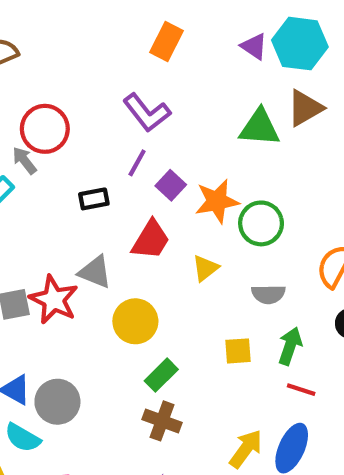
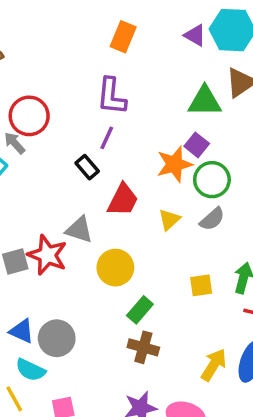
purple L-shape: (147, 113) -> (111, 96), turned 48
purple square: (171, 185) -> (197, 145), moved
black rectangle: (94, 199) -> (87, 167), moved, turned 65
gray semicircle: (268, 294) -> (212, 219), moved, turned -36

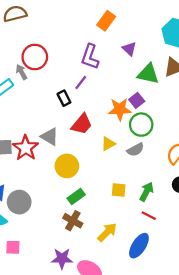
purple triangle: (195, 35) -> (129, 49), moved
yellow arrow: (214, 365) -> (107, 232), moved

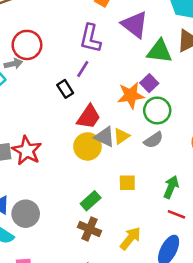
purple triangle: (129, 49) -> (135, 25), size x1.6
gray arrow: (21, 72) -> (13, 64), turned 112
gray triangle: (50, 137) -> (105, 137), moved
yellow circle: (67, 166) -> (88, 146), moved
yellow square: (119, 190) -> (127, 183), moved

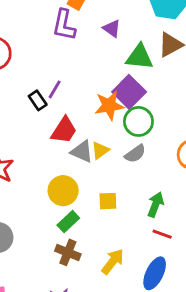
purple triangle: (135, 25) -> (112, 28), size x0.6
purple L-shape: (90, 38) -> (64, 25), moved
purple line: (83, 69) -> (55, 89), moved
purple square: (149, 83) -> (129, 92), size x1.6
yellow circle: (88, 146) -> (63, 191), moved

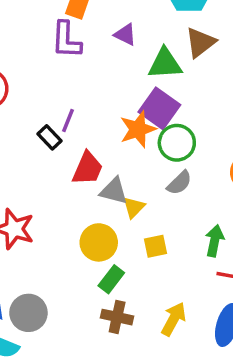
yellow triangle: (100, 150) -> (134, 207), moved

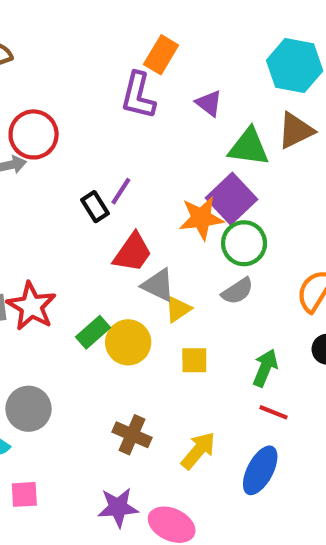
green rectangle: (111, 279) -> (93, 332), moved

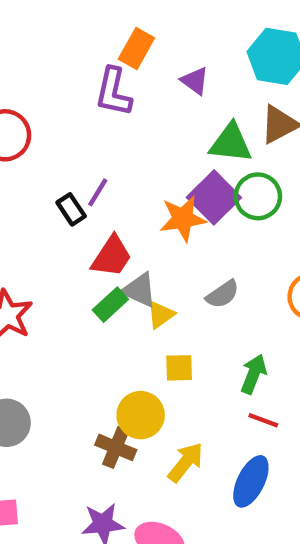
purple triangle: (209, 103) -> (195, 81), moved
green circle: (244, 243) -> (258, 196), moved
green rectangle: (93, 332) -> (110, 305), moved
yellow circle: (128, 342) -> (141, 415), moved

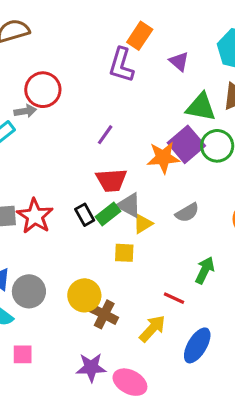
black rectangle: (71, 209) -> (85, 215), moved
red trapezoid: (112, 256) -> (111, 180), turned 48
yellow square: (179, 368) -> (124, 253), moved
yellow circle: (141, 415) -> (84, 295), moved
red line: (263, 420) -> (174, 298), moved

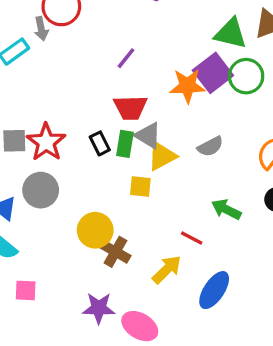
gray arrow: (25, 111) -> (41, 29), turned 85
green rectangle: (108, 214) -> (125, 144), turned -45
yellow triangle: (143, 224) -> (162, 156), size x1.4
green arrow: (205, 270) -> (226, 209), turned -92
gray circle: (29, 291) -> (41, 190), moved

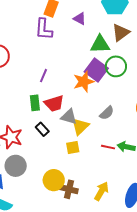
green rectangle: (125, 144) -> (35, 103), moved
red line: (192, 238) -> (108, 147), moved

